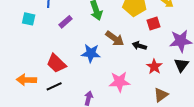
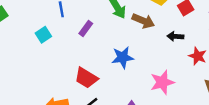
cyan square: (29, 19) -> (43, 35), turned -32
brown arrow: (115, 38) -> (143, 21), moved

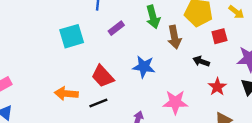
brown arrow: (143, 21) -> (174, 37), turned 40
cyan square: (43, 35) -> (72, 36), moved, size x1.5

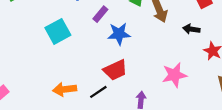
blue star: (144, 67) -> (119, 34), moved
red trapezoid: (103, 76) -> (115, 70), moved, turned -60

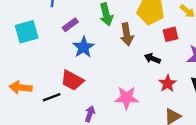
blue star: (119, 34) -> (83, 47), turned 30
red trapezoid: (115, 70) -> (72, 80), turned 40

